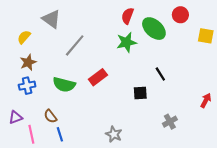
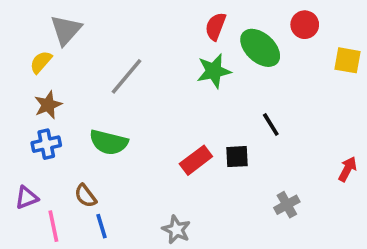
gray triangle: (51, 19) -> (66, 30), moved, turned 36
red rectangle: (98, 77) -> (196, 160), moved
gray star: (114, 134) -> (176, 230), moved

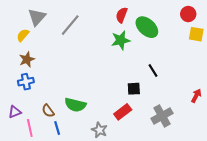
red circle: (305, 25) -> (188, 14), moved
gray line: (126, 76) -> (70, 25), moved
green semicircle: (109, 142) -> (75, 105), moved
red rectangle: (196, 160) -> (123, 112), moved
gray cross: (287, 205) -> (162, 116), size x1.5

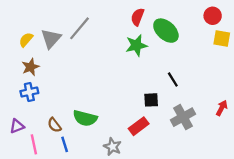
gray triangle: (37, 17) -> (51, 39), moved
gray cross: (162, 116) -> (183, 117), moved

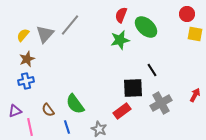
black square: (151, 100) -> (133, 88), size x1.5
green semicircle: (85, 118) -> (75, 104), turned 40
blue line: (65, 144) -> (67, 127), moved

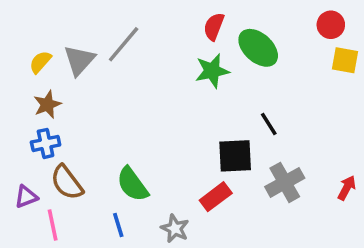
red arrow: (195, 95) -> (347, 188), moved
brown semicircle: (48, 110) -> (67, 182), moved, size x1.5

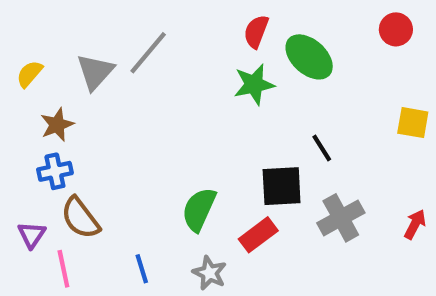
yellow square: (345, 60) -> (413, 123), moved
yellow semicircle: (40, 62) -> (30, 74), moved
green semicircle: (132, 184) -> (199, 209), moved, turned 60
purple triangle: (26, 197) -> (32, 235), turned -35

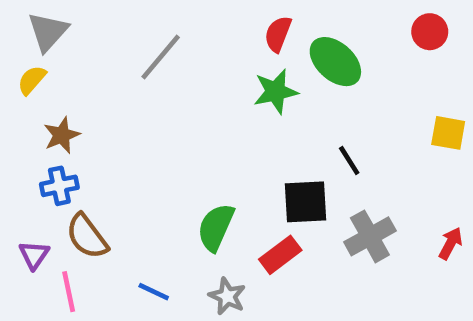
gray triangle: (95, 72) -> (48, 32), moved
blue line: (142, 269) -> (154, 292), turned -48

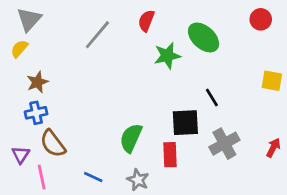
red semicircle: (278, 34) -> (146, 21), moved
red rectangle: (280, 255) -> (170, 155), turned -55

